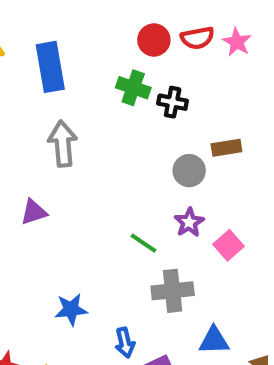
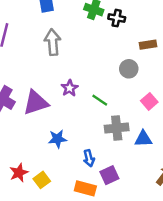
gray circle: (189, 171) -> (129, 69), moved
purple triangle: (34, 212) -> (36, 103), moved, size x1.6
purple star: (189, 222) -> (70, 88), moved
blue triangle: (214, 341) -> (143, 139), moved

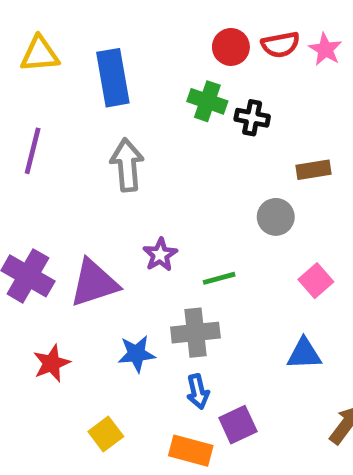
green line: (100, 100) -> (219, 278), turned -49
gray cross: (117, 128) -> (195, 333), moved
red star: (19, 173) -> (52, 363), moved

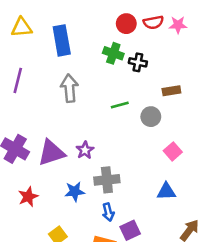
pink star: (325, 49) -> (178, 25), turned -30
purple star: (160, 255) -> (85, 150), moved
green line: (219, 278) -> (120, 105), moved

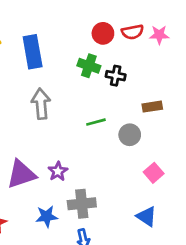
blue triangle: (166, 191) -> (147, 216), turned 36

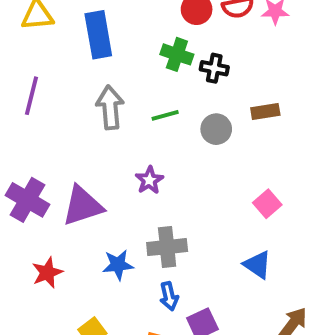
green line: (96, 122) -> (165, 115), moved
gray circle: (130, 135) -> (216, 129), moved
purple star: (58, 171) -> (149, 180), moved

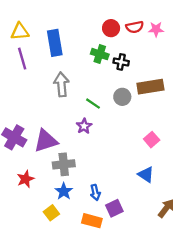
purple line: (31, 96) -> (22, 59), moved, turned -30
brown rectangle: (265, 111) -> (150, 87), size x1.6
green line: (165, 115) -> (93, 104), moved, turned 49
gray cross: (167, 247) -> (64, 164), moved
blue star: (118, 265) -> (64, 191), moved, turned -30

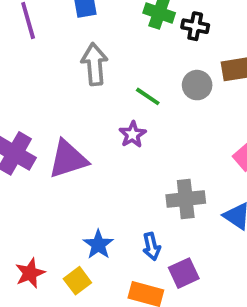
gray cross: (64, 164) -> (186, 199), moved
red star: (25, 179) -> (30, 273), moved

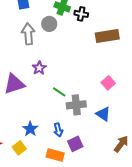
gray circle: (197, 85) -> (49, 24), moved
green line: (148, 96) -> (59, 92), moved
purple star: (133, 134) -> (39, 68), moved

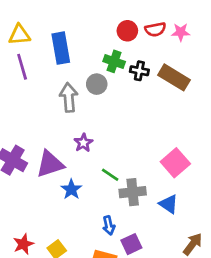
brown rectangle: (107, 36) -> (174, 77), moved, turned 40
pink square: (108, 83) -> (175, 163), size x1.5
blue star: (30, 129) -> (71, 189), moved

